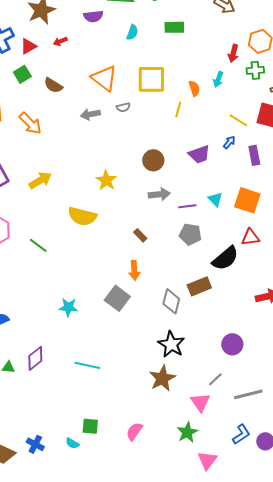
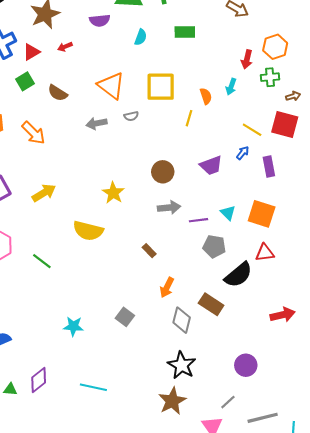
gray pentagon: (190, 234) -> (214, 246), moved
orange arrow: (134, 270) -> (167, 287), moved, turned 30
brown rectangle: (199, 286) -> (211, 304), turned 55
gray square: (117, 298) -> (125, 317), size x0.7

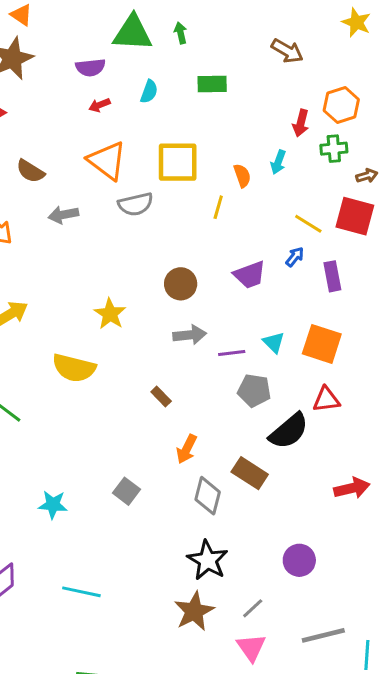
red arrow: (65, 47) -> (99, 105), moved
gray semicircle: (131, 116) -> (136, 204), size x1.6
gray arrow: (97, 123) -> (63, 215), moved
gray line: (228, 402) -> (253, 608), moved

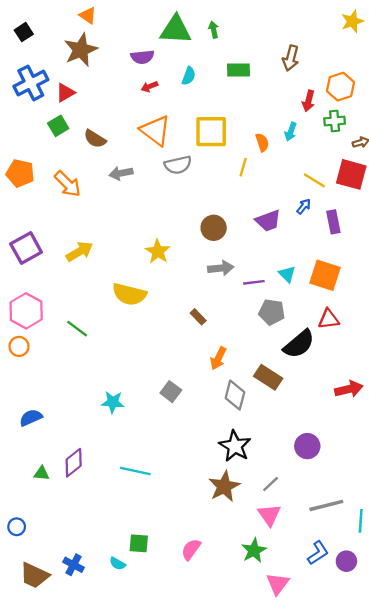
yellow star: (356, 22) -> (352, 21), turned 30
brown arrow: (287, 51) -> (291, 58), moved, turned 75

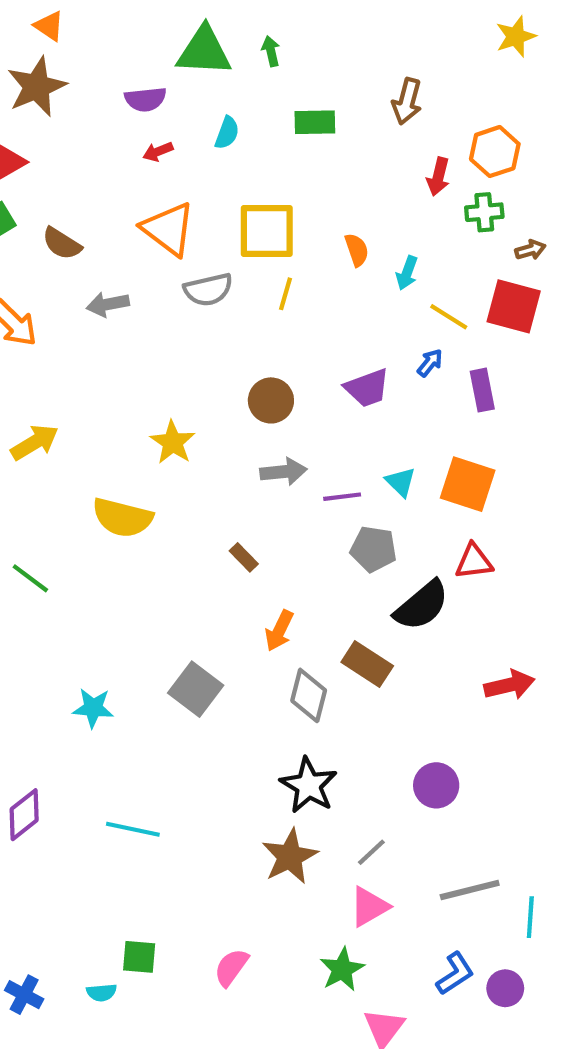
cyan arrow: (291, 132) -> (407, 273), moved
yellow line: (243, 167) -> (286, 294), moved
gray square: (171, 392) -> (196, 689), size x1.4
pink triangle: (269, 515) -> (369, 907), turned 35
cyan semicircle: (117, 564) -> (102, 992), turned -35

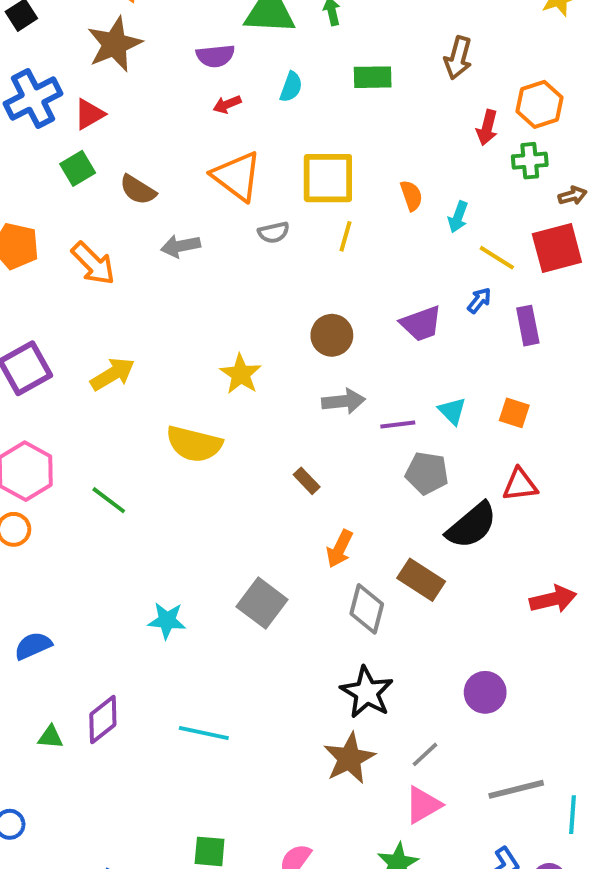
gray semicircle: (208, 290) -> (274, 232), size x0.7
red square: (514, 306) -> (557, 248), turned -30
orange square: (468, 484) -> (514, 413), size x0.6

